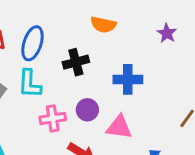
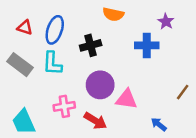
blue cross: (128, 79) -> (147, 45), moved
purple circle: (87, 110) -> (100, 85), size x1.5
pink cross: (53, 118) -> (64, 106), moved

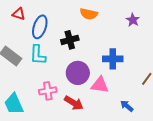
red triangle: (25, 27) -> (19, 14), moved
blue cross: (147, 45) -> (113, 59), moved

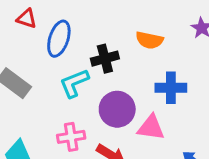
orange semicircle: (89, 14) -> (149, 40), moved
cyan L-shape: (38, 55) -> (74, 83), moved, turned 65

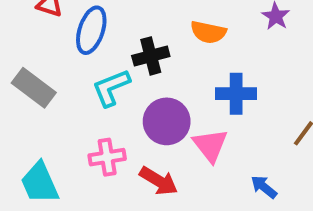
pink triangle: (151, 128) -> (210, 145), turned 44

